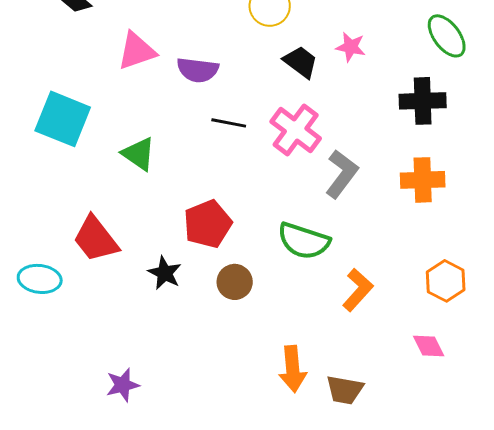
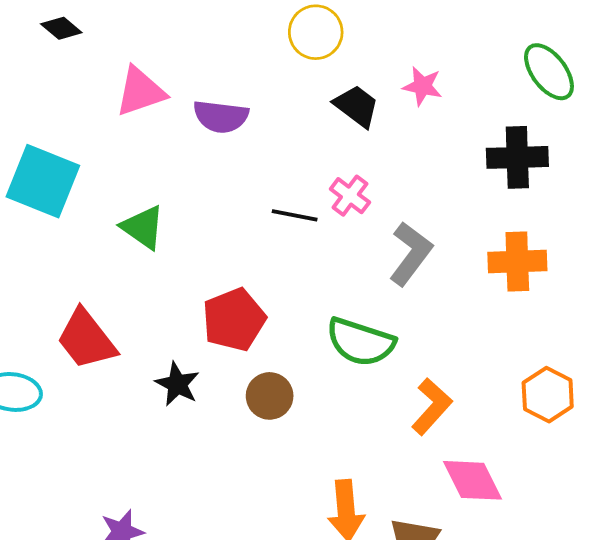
black line: (229, 123) -> (295, 215), moved
pink cross: (296, 130) -> (350, 196), size x0.6
pink diamond: (429, 346) -> (473, 480), moved, size x1.4

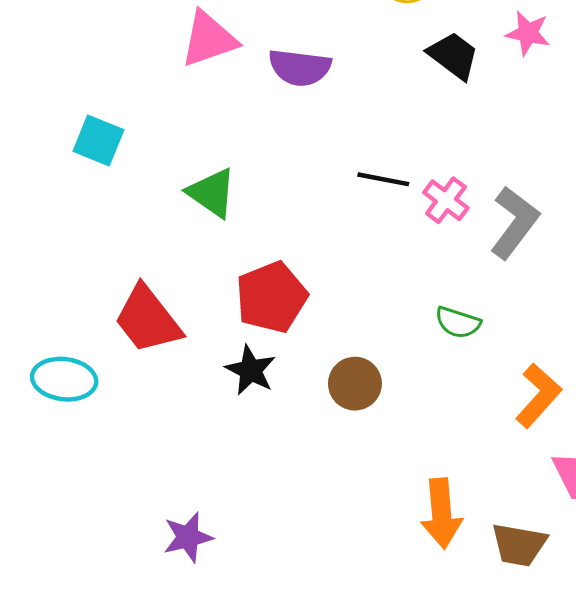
cyan square: (43, 181) -> (98, 141), size x0.6
pink cross: (350, 196) -> (446, 200), moved
red pentagon: (234, 320) -> (271, 297), moved
green semicircle: (361, 342) -> (458, 322), size x0.6

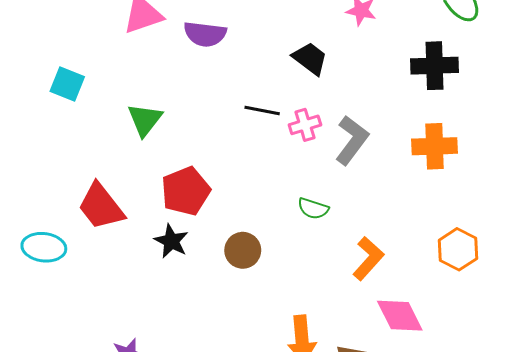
black trapezoid: (453, 56) -> (310, 59), moved
green triangle: (212, 193) -> (145, 120), turned 33
pink cross: (446, 200) -> (305, 125), turned 36

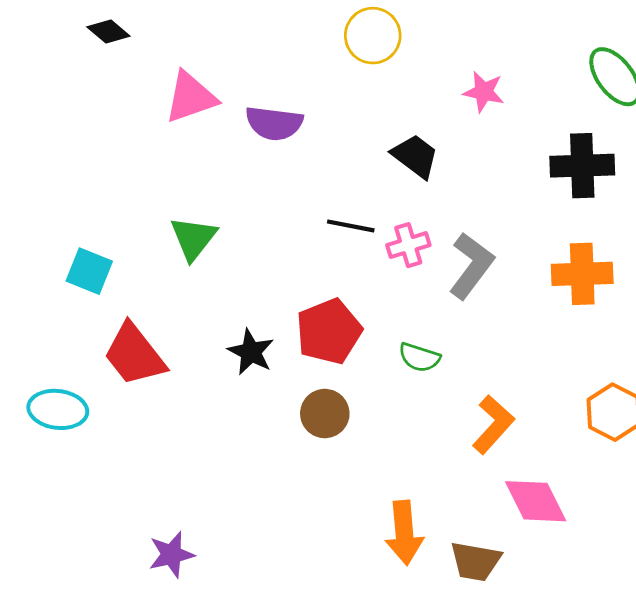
cyan square: (67, 84) -> (89, 271), moved
red pentagon: (186, 191) -> (329, 331), moved
black star: (171, 241) -> (251, 352), moved

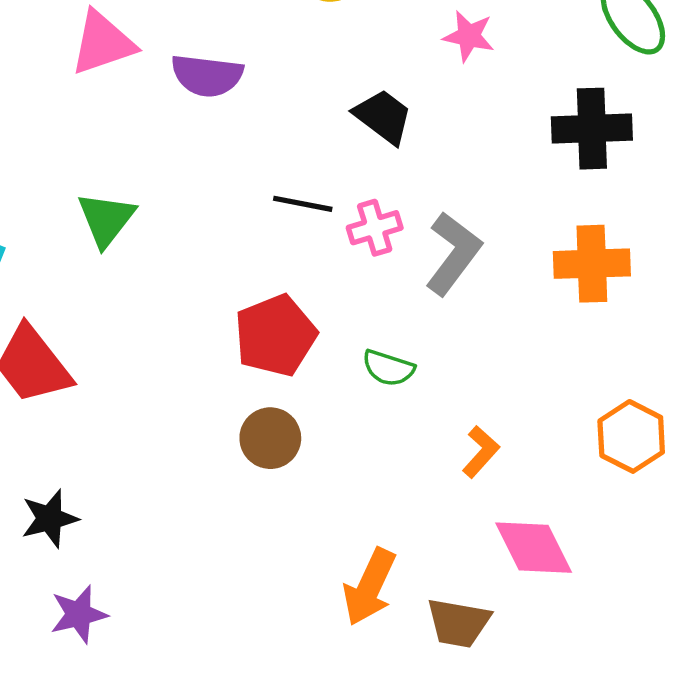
black star: (251, 352) -> (50, 519), moved, turned 30
orange L-shape: (493, 424) -> (481, 452), size x0.7
orange arrow: (404, 533) -> (370, 587), turned 30

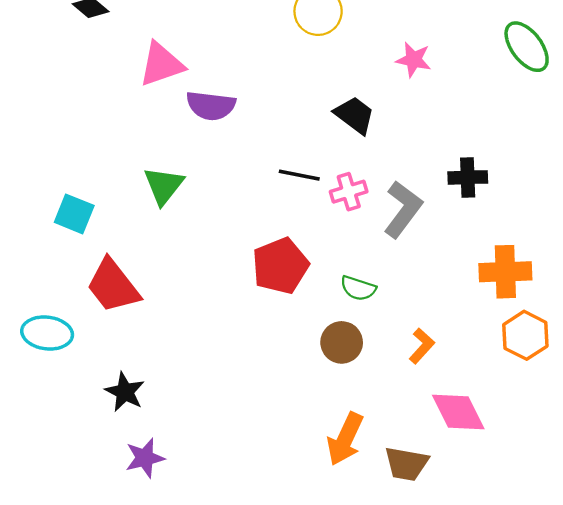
purple semicircle: (207, 75) -> (211, 106), moved
black cross: (592, 129) -> (468, 177), moved, size x0.7
orange cross: (592, 264) -> (505, 272), moved
brown circle: (270, 438) -> (342, 342), moved
black star: (50, 519) -> (125, 392), turned -30

